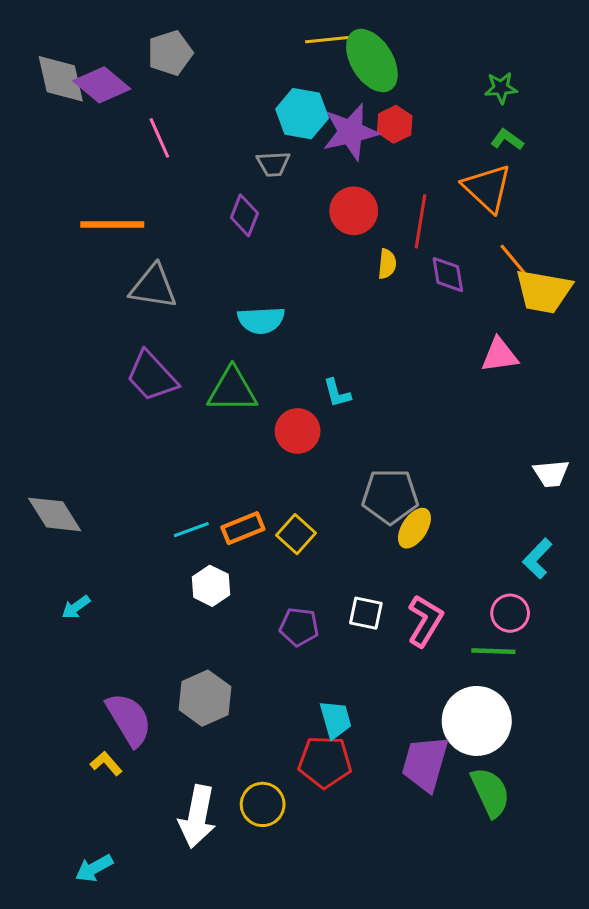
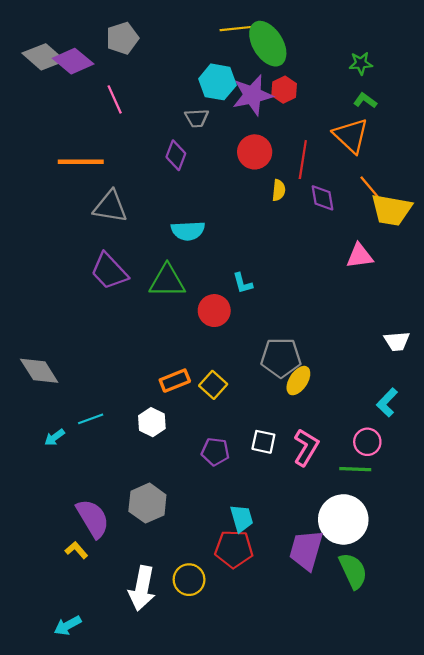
gray diamond: (61, 79) -> (44, 57), turned -36
cyan line: (191, 530) -> (91, 419), moved

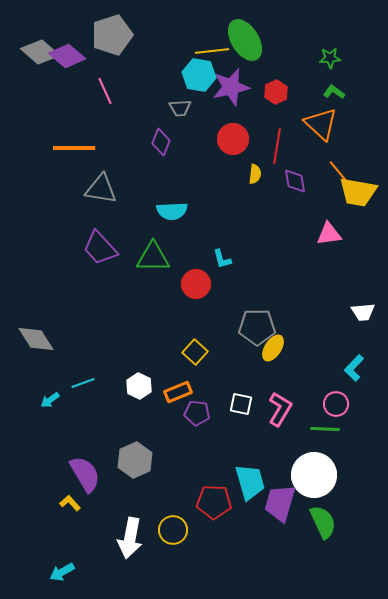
yellow line: (238, 28) -> (212, 51), moved
gray pentagon: (122, 38) -> (112, 35), size x1.4
red hexagon: (284, 90) -> (276, 92), moved
orange rectangle: (175, 381) -> (178, 392), moved
cyan trapezoid: (242, 518) -> (250, 482), moved, size x1.4

